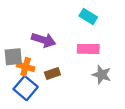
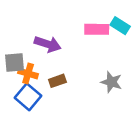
cyan rectangle: (88, 16) -> (120, 26), moved
pink rectangle: (88, 49) -> (97, 29), moved

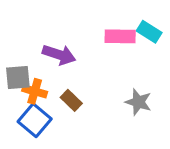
brown rectangle: (57, 81) -> (71, 100), turned 63

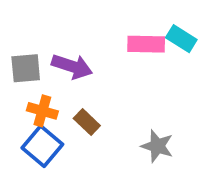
gray square: (18, 78) -> (26, 68), moved
gray star: (138, 102) -> (157, 146), moved

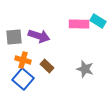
gray star: (157, 146) -> (85, 69), moved

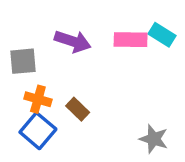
purple arrow: (39, 36) -> (73, 41), moved
gray star: (85, 69) -> (154, 139), moved

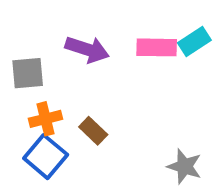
cyan rectangle: (162, 35) -> (194, 41), turned -65
orange cross: (38, 99) -> (46, 119), turned -30

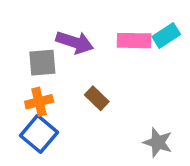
gray square: (28, 73) -> (42, 63), moved
brown rectangle: (93, 131) -> (97, 98), moved

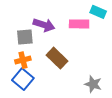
cyan rectangle: (166, 35) -> (98, 12), moved, turned 56
brown rectangle: (97, 98) -> (57, 58), size x1.5

